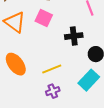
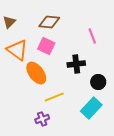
orange ellipse: (16, 64) -> (36, 73), moved
purple cross: (53, 91) -> (42, 119), moved

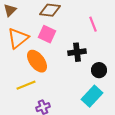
orange triangle: (17, 50) -> (18, 38), turned 45
yellow line: (54, 97) -> (26, 85), moved

